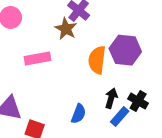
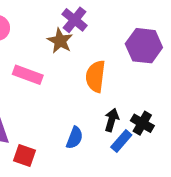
purple hexagon: (125, 50) -> (144, 46), moved
pink rectangle: (38, 59) -> (28, 75), turned 30

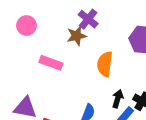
brown star: (60, 41) -> (77, 36), turned 30

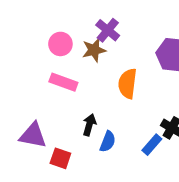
pink circle: (27, 26) -> (60, 44), moved
black arrow: (118, 99) -> (89, 125), moved

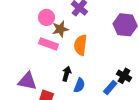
brown star: (94, 50) -> (60, 29), moved
orange semicircle: (128, 84) -> (80, 45), moved

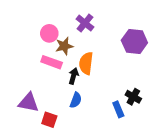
black arrow: (67, 74) -> (73, 76), moved
blue semicircle: (79, 85) -> (76, 100), moved
blue rectangle: (110, 88) -> (118, 109), turned -64

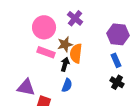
pink circle: (49, 33) -> (44, 27), size x1.5
brown star: (64, 46) -> (65, 44), moved
blue rectangle: (118, 109) -> (116, 60), moved

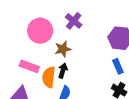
pink rectangle: (46, 52) -> (29, 66), moved
orange semicircle: (76, 53) -> (49, 77), moved

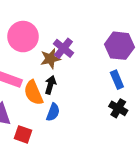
purple cross: (74, 21) -> (63, 48), moved
orange semicircle: (49, 77) -> (33, 93), turned -30

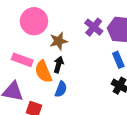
purple cross: (63, 48) -> (94, 27), moved

